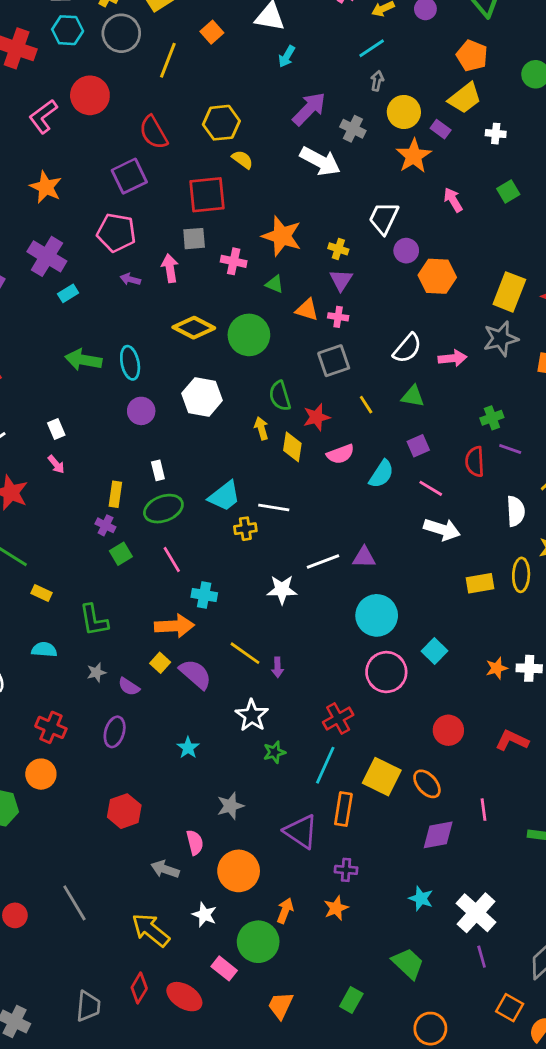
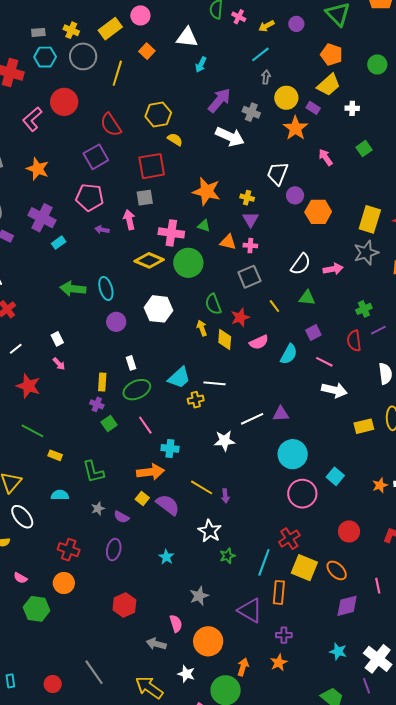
pink cross: (234, 261) -> (171, 233), moved, size x1.4
purple line: (510, 449) -> (378, 330), turned -42
red cross: (338, 719) -> (289, 539), moved
purple line: (482, 957) -> (367, 686), moved

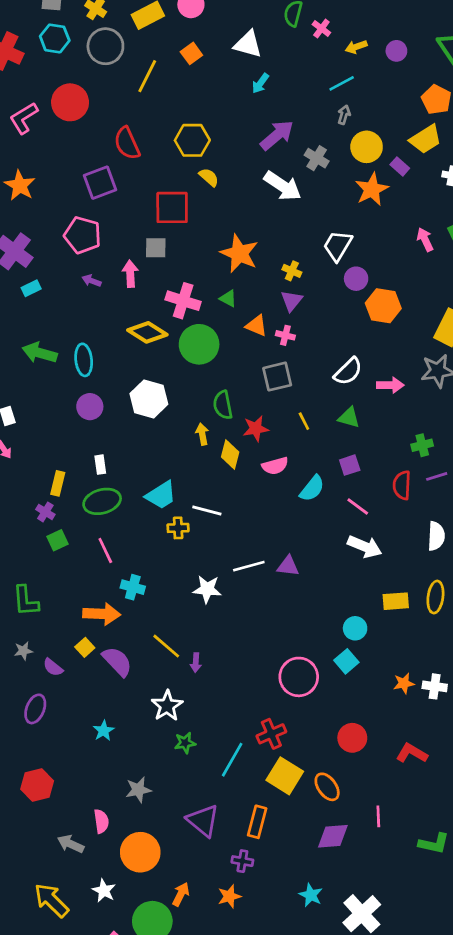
pink arrow: (325, 157) -> (425, 239), moved
cyan circle: (293, 454) -> (355, 628), moved, size x0.6
orange rectangle: (279, 592) -> (257, 822), moved

